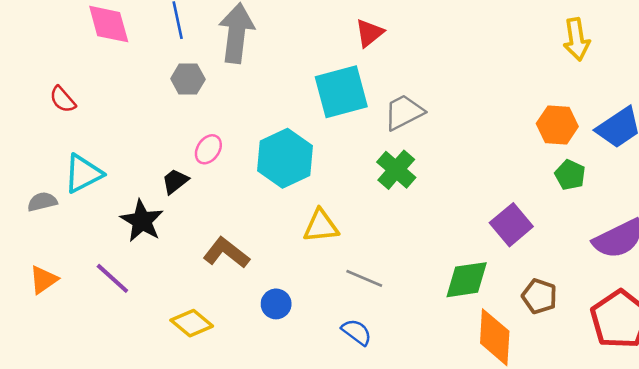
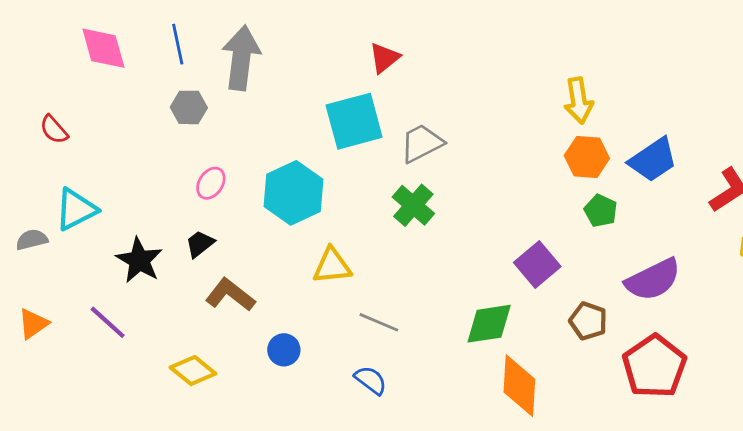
yellow arrow: (576, 39) -> (579, 101), moved
black trapezoid: (175, 181) -> (200, 244), moved
brown pentagon: (539, 296) -> (588, 321), moved

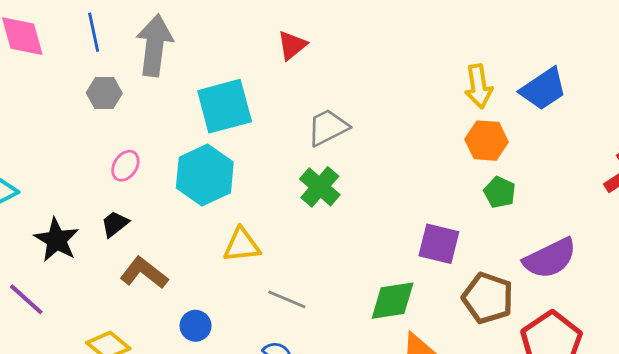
cyan square: (354, 121) -> (225, 106), moved
blue trapezoid: (653, 160) -> (543, 89), moved
purple square: (537, 264) -> (439, 244), turned -36
brown pentagon: (588, 321) -> (488, 298), size x1.4

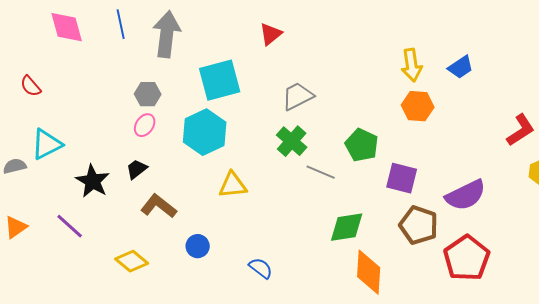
blue trapezoid: (543, 89) -> (461, 67), size x0.7
gray hexagon: (104, 93) -> (148, 94), moved
green pentagon: (500, 192) -> (362, 145), moved, size x1.4
purple square: (439, 244) -> (402, 178), moved
gray line: (287, 299) -> (321, 172), moved

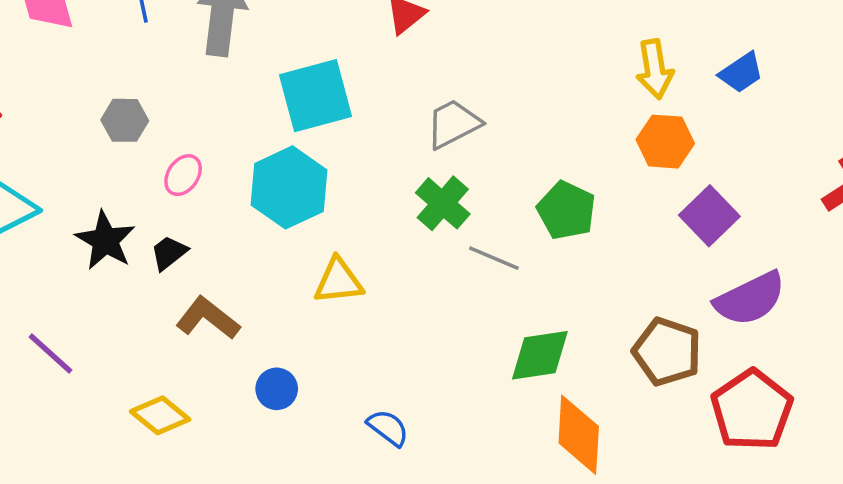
gray hexagon: (148, 94) -> (125, 120), moved
purple square: (402, 178) -> (709, 216), moved, turned 32
black star: (93, 181) -> (105, 240), moved

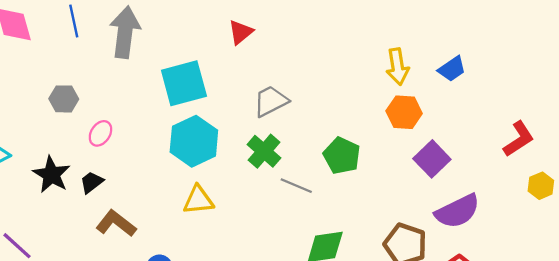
cyan hexagon: (289, 187) -> (194, 141), moved

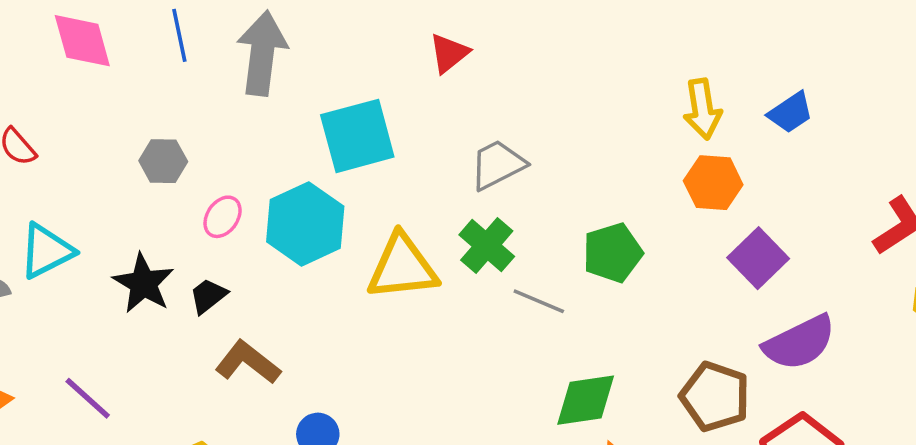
cyan hexagon: (194, 141) -> (305, 224), moved
green pentagon: (342, 156) -> (613, 253), turned 30
yellow triangle: (198, 200) -> (402, 267), moved, size x1.4

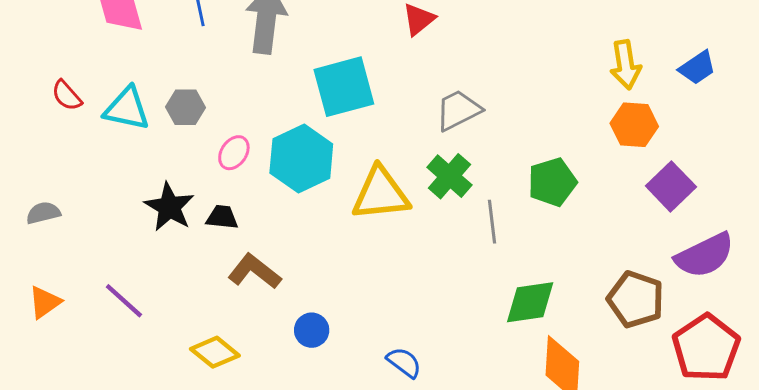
cyan triangle: (46, 251) -> (127, 109), moved, turned 39
black trapezoid: (208, 296) -> (222, 217), turned 44
gray line: (539, 301) -> (492, 222), turned 60

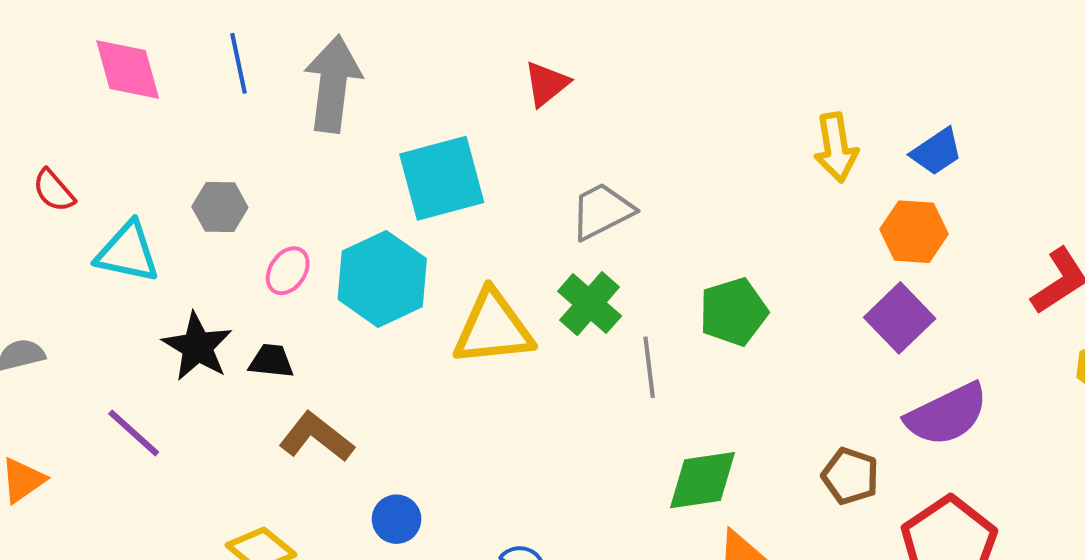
cyan triangle: (127, 109) -> (128, 252), moved
orange hexagon: (634, 125) -> (914, 232), moved
brown pentagon: (636, 299) -> (850, 476), size x0.7
purple line: (124, 301) -> (134, 433), moved

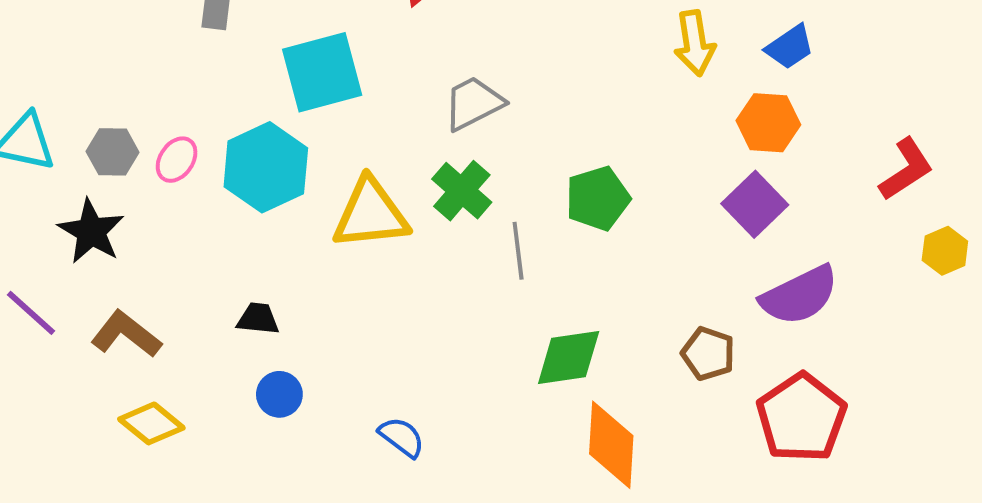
gray hexagon: (220, 207) -> (113, 152), moved
black trapezoid: (271, 361) -> (258, 319), moved
brown L-shape: (316, 437) -> (126, 334), moved

